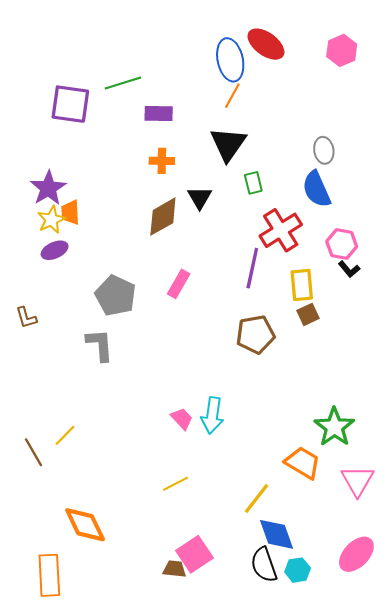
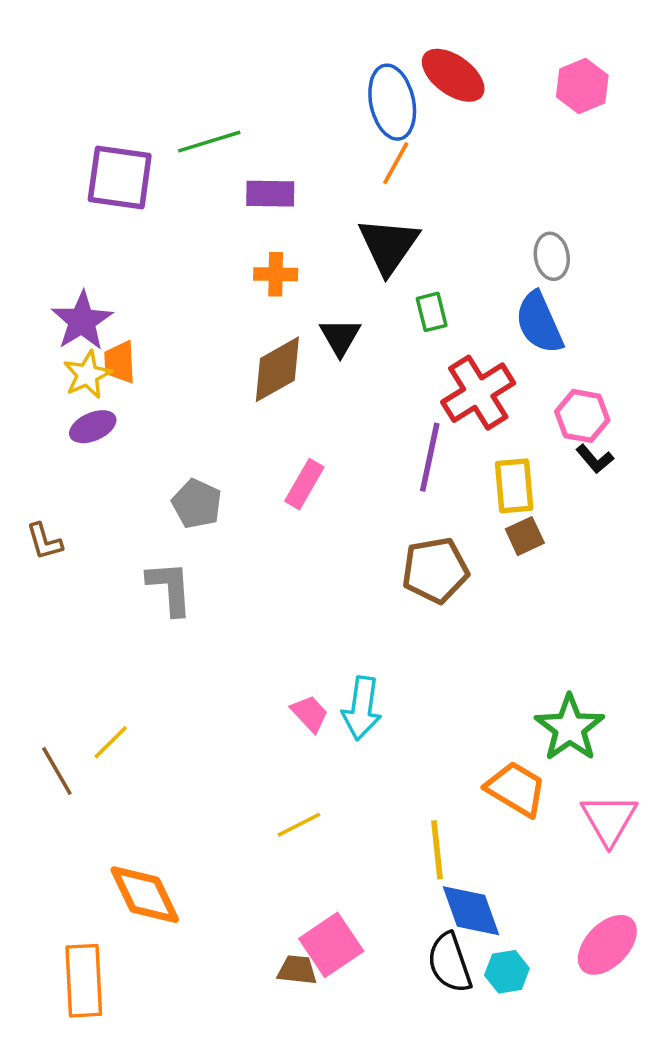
gray pentagon: (116, 295) -> (197, 504), size x0.7
yellow line: (257, 498) -> (437, 850), turned -44

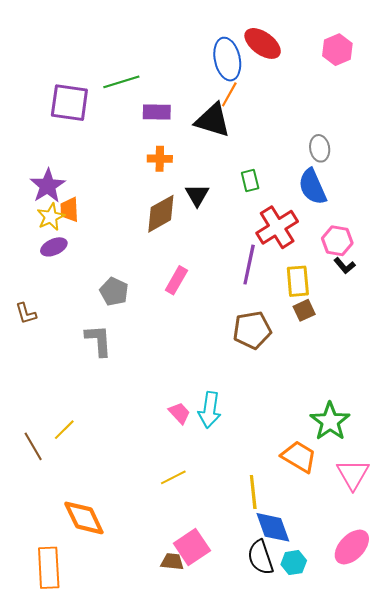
black triangle: (389, 246) -> (213, 120), moved, turned -48

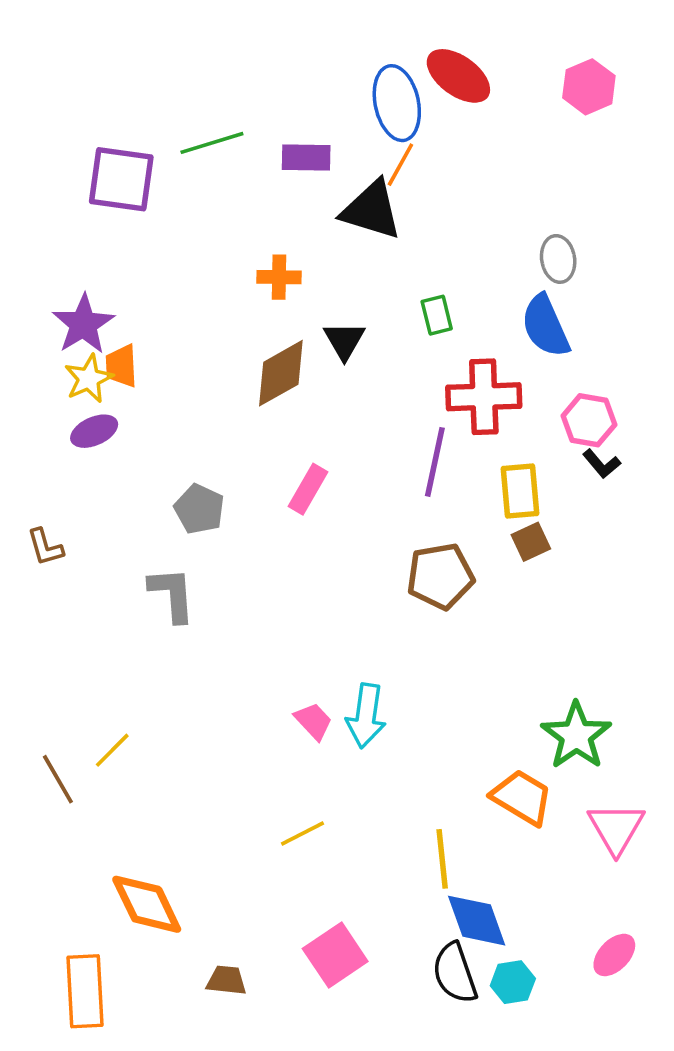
purple rectangle: (157, 112) -> (306, 157), moved
red cross: (277, 227) -> (484, 397), turned 30
pink ellipse: (352, 547) -> (614, 955), size x0.7
brown trapezoid: (172, 562) -> (226, 980), moved

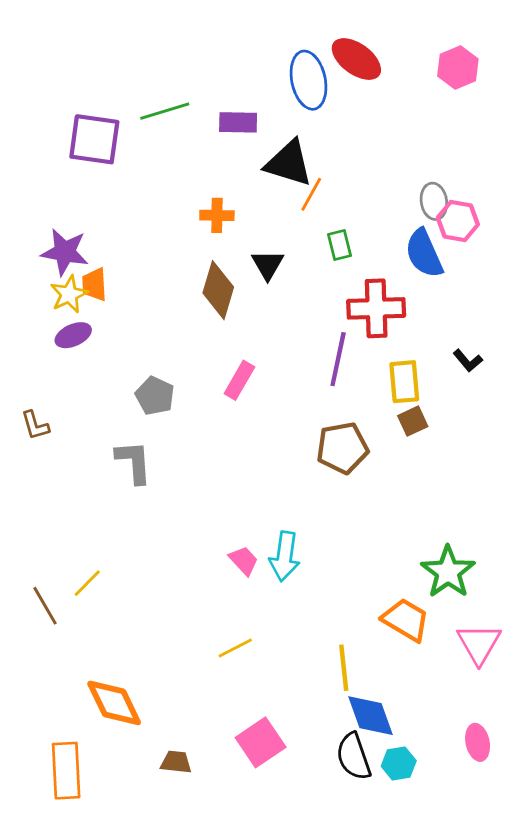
orange line: (400, 165) -> (311, 194), moved
purple star: (83, 324) -> (65, 252), turned -30
brown diamond: (281, 373) -> (218, 290), turned -44
pink hexagon: (589, 420) -> (458, 221), moved
pink ellipse: (614, 955) -> (478, 742), turned -56

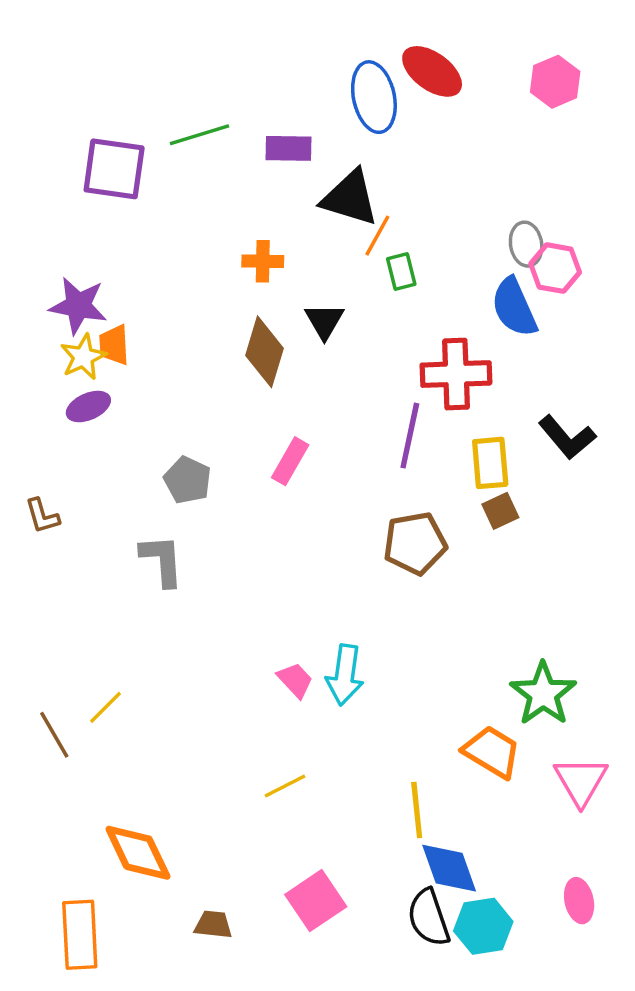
green rectangle: (339, 245) -> (401, 271), moved
black L-shape: (468, 361) -> (567, 437), size x1.6
cyan hexagon: (399, 763) -> (483, 926), size x1.4

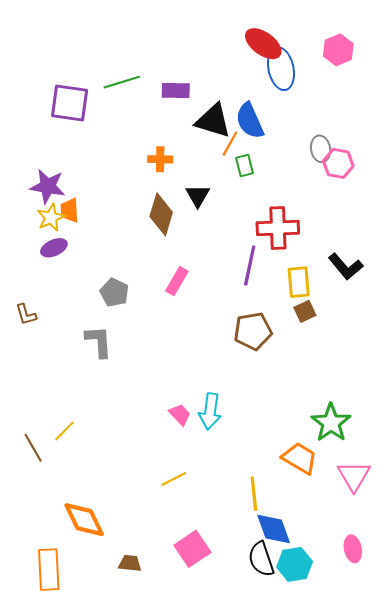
blue ellipse: (374, 97) -> (281, 69), moved
blue semicircle: (514, 307) -> (250, 121), moved

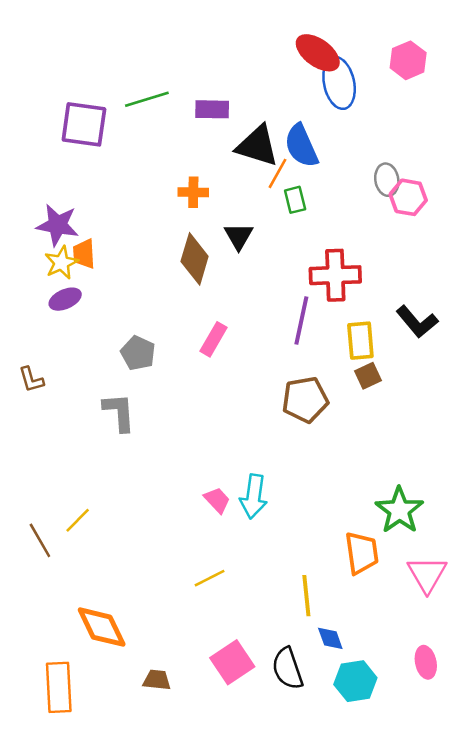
orange trapezoid: (300, 458) -> (362, 553), turned 51
blue diamond: (274, 529) -> (330, 638), size x0.6
black semicircle: (261, 559) -> (288, 669), moved

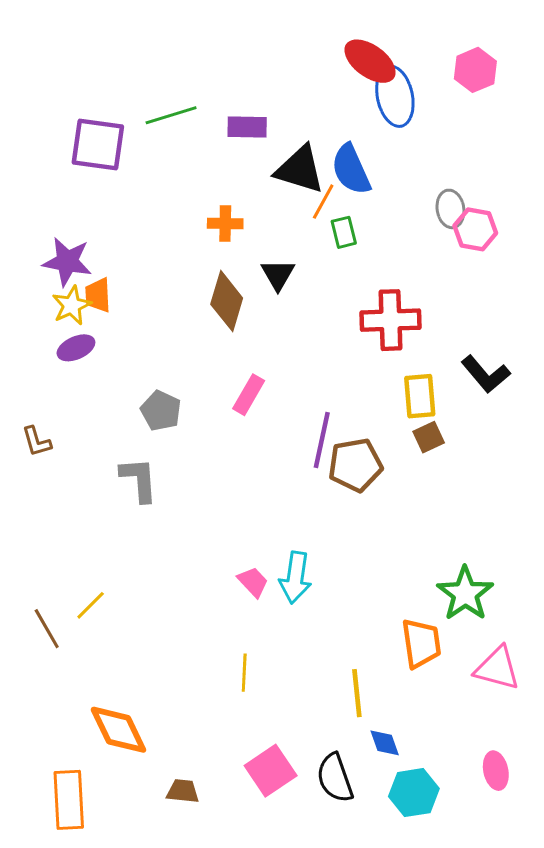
purple line: (301, 320) -> (322, 440), moved
pink triangle: (427, 574) -> (497, 668), turned -45
yellow line: (210, 578) -> (244, 673), turned -60

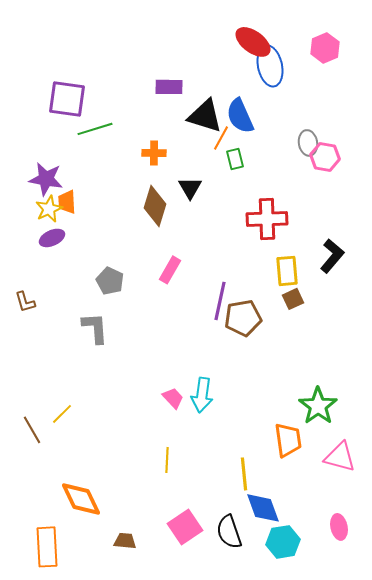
green line: (171, 115) -> (95, 129), moved
black L-shape: (486, 374) -> (332, 256), turned -100
blue diamond: (385, 743) -> (263, 508), size x1.6

